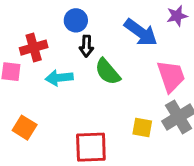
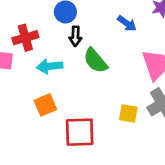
blue arrow: (141, 32) -> (127, 23), size x0.6
orange square: (25, 128) -> (45, 105), moved, turned 35

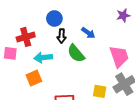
blue arrow: (127, 23) -> (88, 33), moved
orange square: (45, 105) -> (34, 78), moved

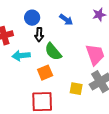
blue arrow: (88, 33) -> (66, 20), moved
orange square: (34, 78) -> (45, 73), moved

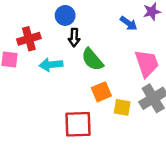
blue arrow: (66, 20) -> (129, 23), moved
orange square: (45, 73) -> (101, 92), moved

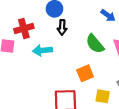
green semicircle: (92, 59) -> (95, 44), moved
yellow square: (122, 107) -> (103, 96), moved

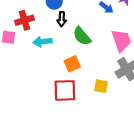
green semicircle: (95, 44) -> (82, 36), moved
orange square: (85, 73) -> (72, 64), moved

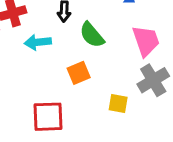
red square: (65, 90) -> (48, 117), moved

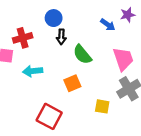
cyan arrow: (38, 42) -> (33, 71), moved
red square: (48, 117) -> (49, 116), turned 30

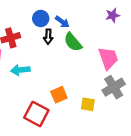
blue arrow: (108, 25) -> (62, 22), moved
green semicircle: (82, 55) -> (73, 42), moved
orange square: (72, 83) -> (59, 95), moved

